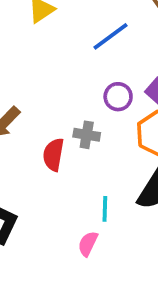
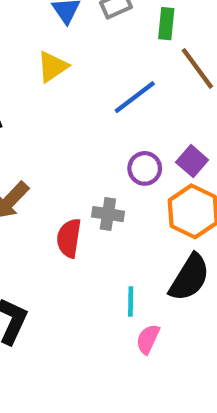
pink semicircle: (88, 244) -> (148, 339), moved

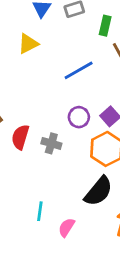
red semicircle: (69, 238) -> (20, 137), moved
cyan line: (131, 302) -> (40, 211), moved

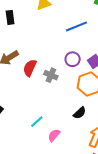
black semicircle: (98, 191) -> (80, 113), size x0.6
cyan line: (40, 211) -> (37, 122), turned 32

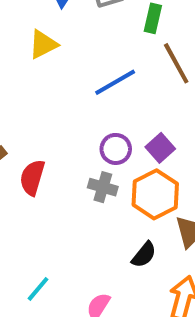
gray cross: (51, 75) -> (103, 187), moved
cyan line: (37, 122) -> (38, 289), moved

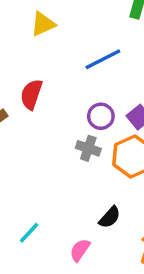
red semicircle: (32, 178) -> (31, 94), moved
black semicircle: (144, 255) -> (110, 217), moved

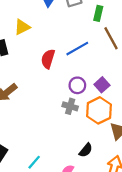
yellow triangle: (43, 24) -> (22, 27), moved
red semicircle: (31, 94) -> (48, 59), moved

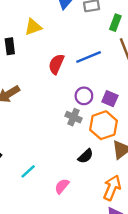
purple square: (102, 85) -> (110, 99), turned -32
black semicircle: (86, 150) -> (86, 156), moved

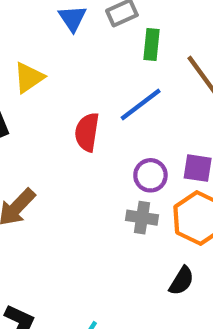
green rectangle: (115, 23) -> (152, 45), moved

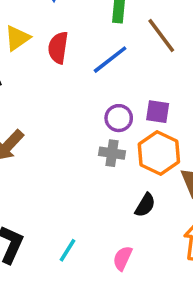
red semicircle: (87, 132) -> (58, 48), moved

